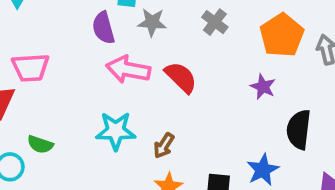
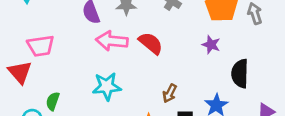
green semicircle: (40, 144) -> (53, 101), turned 96
brown arrow: (164, 146) -> (170, 93), moved

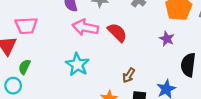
cyan star: (107, 86) -> (77, 64), turned 30
green semicircle: (53, 101) -> (24, 67), moved

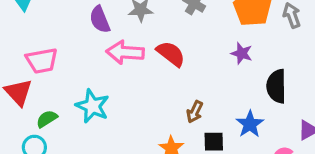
cyan star: (77, 64) -> (92, 106), moved
green semicircle: (24, 67) -> (47, 119), turned 40

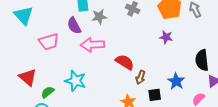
red semicircle: (171, 54) -> (125, 62), moved
pink trapezoid: (42, 61) -> (49, 42), moved
black semicircle: (276, 86) -> (202, 60), moved

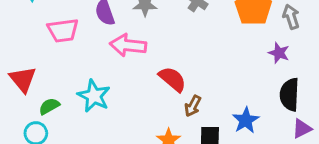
purple star: (166, 37) -> (279, 53), moved

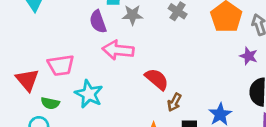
pink trapezoid: (63, 30) -> (61, 65), moved
green semicircle: (49, 106) -> (50, 103), turned -138

